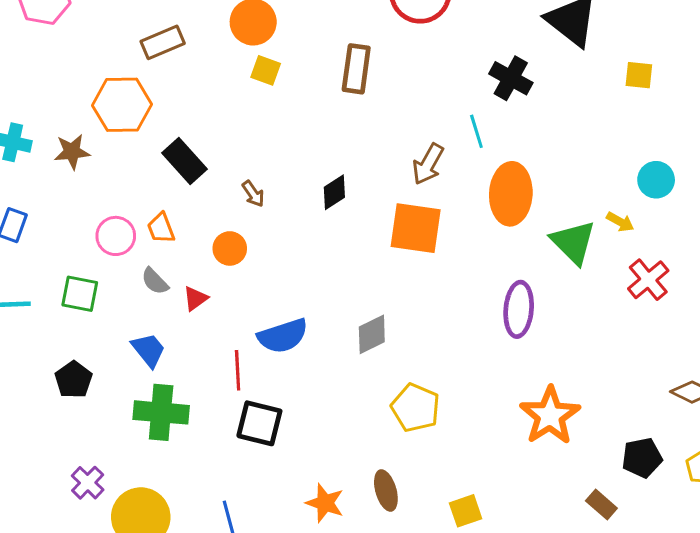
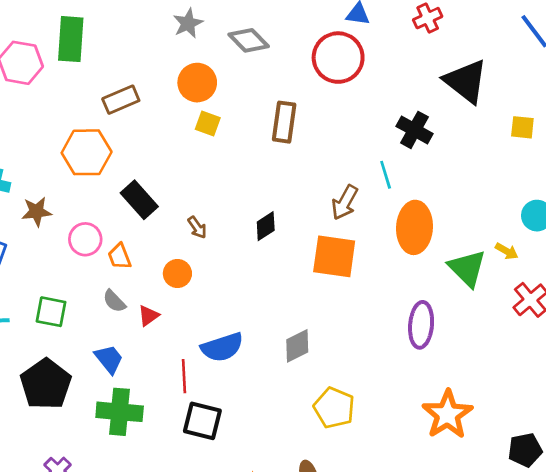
brown star: (72, 152) -> (37, 212), moved
pink circle: (116, 236) -> (85, 239), moved
black pentagon: (74, 380) -> (46, 384), size x1.6

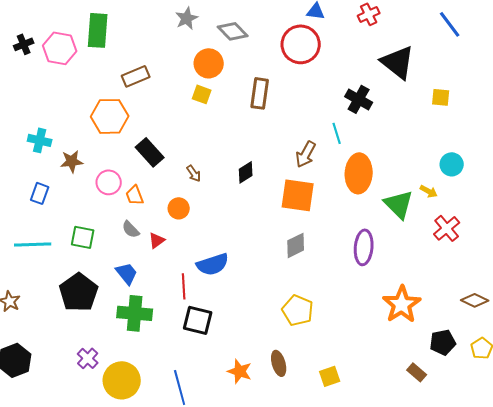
orange circle: (197, 83) -> (209, 63), moved
gray diamond: (297, 346) -> (296, 245), moved
orange star: (447, 414) -> (402, 304), moved

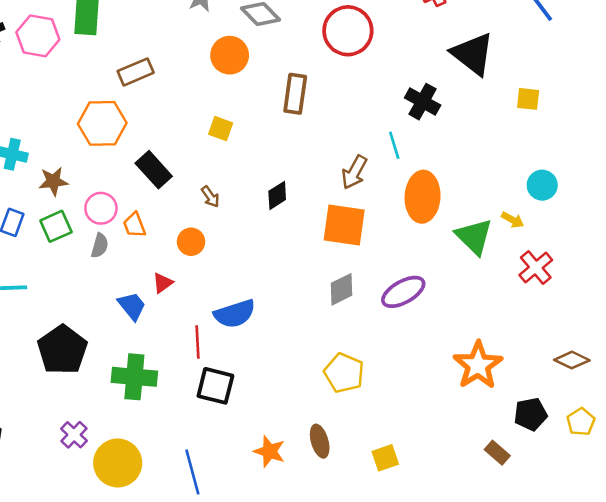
yellow square: (202, 94) -> (221, 129), moved
gray semicircle: (131, 229) -> (100, 246), moved, turned -120
green square: (83, 237) -> (56, 226), moved, turned -35
purple ellipse: (364, 247) -> (403, 292), moved, turned 56
blue trapezoid: (127, 273) -> (132, 306), moved

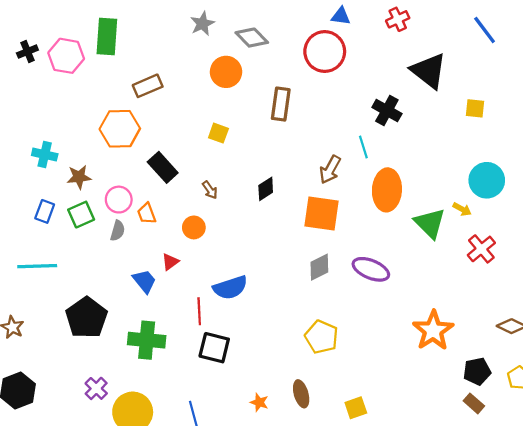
cyan circle: (542, 185) -> (487, 180), size x1.4
purple ellipse: (403, 292) -> (371, 269), turned 51
orange star: (269, 451) -> (259, 402), size x0.7
brown rectangle: (497, 453) -> (474, 403), moved

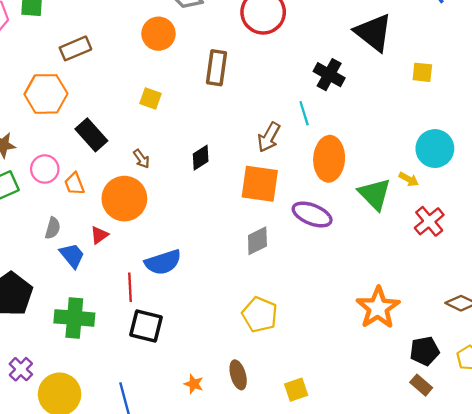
orange circle: (194, 227) -> (124, 199), size x1.8
gray semicircle: (118, 231) -> (53, 228), moved
purple ellipse: (371, 269) -> (312, 214), moved

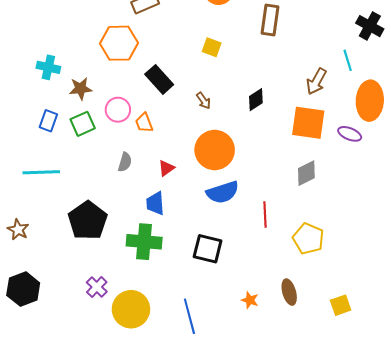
orange circle: (124, 199) -> (215, 150), moved
purple ellipse: (312, 214) -> (350, 134), moved, size x0.7
blue trapezoid: (72, 255) -> (155, 203), moved, turned -145
red line: (130, 287) -> (265, 214), moved

